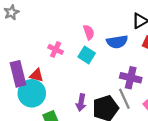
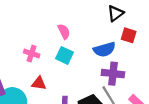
blue semicircle: (117, 42) -> (104, 50), moved
red triangle: (37, 75) -> (39, 83), moved

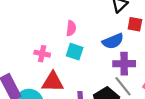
pink semicircle: (64, 32) -> (71, 28), turned 40
red triangle: (39, 83) -> (53, 82), size x1.5

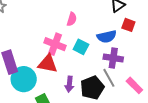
cyan square: (75, 52) -> (81, 47), moved
pink cross: (42, 54) -> (55, 44), moved, size x1.5

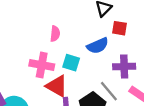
purple cross: (113, 58) -> (124, 66), moved
red triangle: (48, 64) -> (57, 86), moved, turned 30

